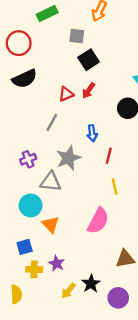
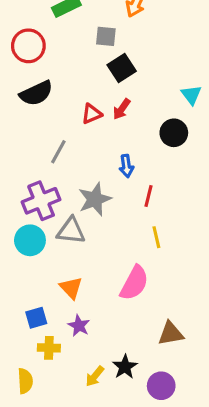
gray line: (52, 122) -> (58, 152), moved
purple cross: (28, 159) -> (41, 201), size x1.6
cyan circle: (31, 205) -> (30, 240), moved
purple star: (57, 264) -> (79, 326), moved

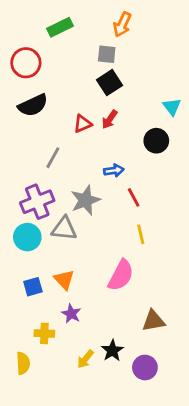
gray square: (106, 36) -> (107, 54), moved
blue arrow: (126, 166) -> (114, 170), turned -90
red line: (149, 196) -> (134, 197), turned -42
blue square: (36, 318) -> (33, 287), moved

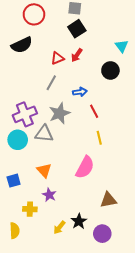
red circle: (26, 63) -> (34, 14), moved
gray line: (53, 158) -> (51, 83), moved
blue square: (33, 287) -> (14, 181), moved

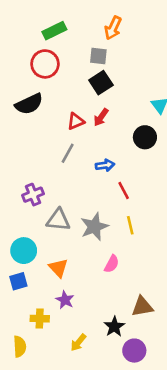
gray star: (59, 113) -> (94, 227), moved
purple cross: (25, 114) -> (33, 195), size x0.7
cyan circle: (18, 140) -> (24, 251), moved
pink semicircle: (85, 167) -> (112, 264), size x0.6
black star: (79, 221) -> (114, 327), moved

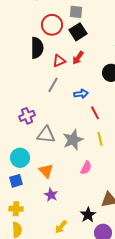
red circle: (45, 64) -> (52, 25), moved
black semicircle: (29, 104) -> (37, 48), moved, turned -65
yellow cross: (40, 319) -> (16, 209), moved

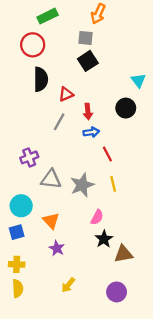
red circle: (52, 25) -> (33, 45), moved
red arrow: (78, 58) -> (88, 111), moved, turned -40
black star: (88, 215) -> (104, 239), moved

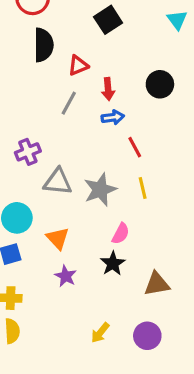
cyan triangle: (138, 80) -> (177, 20), moved
black star: (104, 239) -> (113, 263), moved
yellow arrow: (68, 285) -> (100, 333), moved

